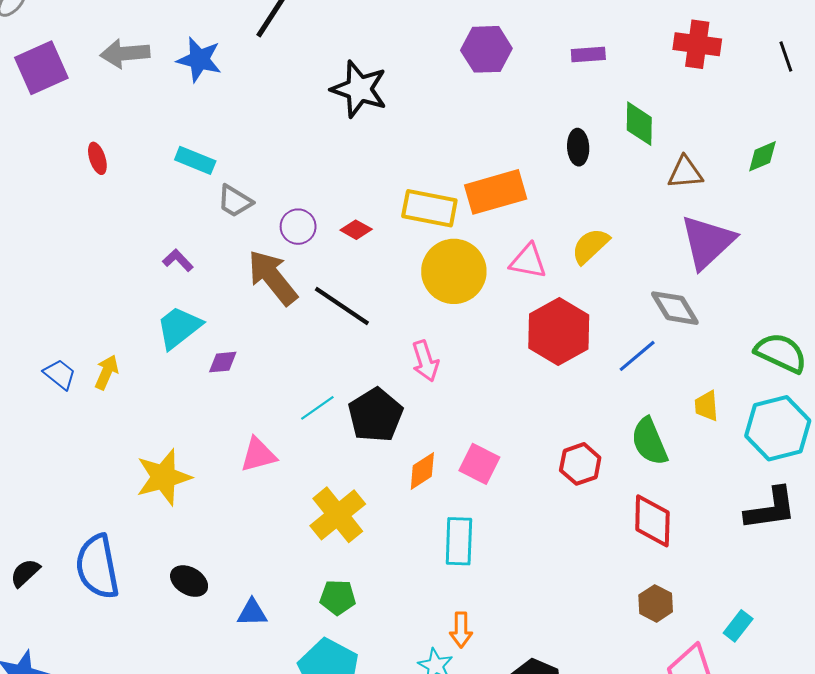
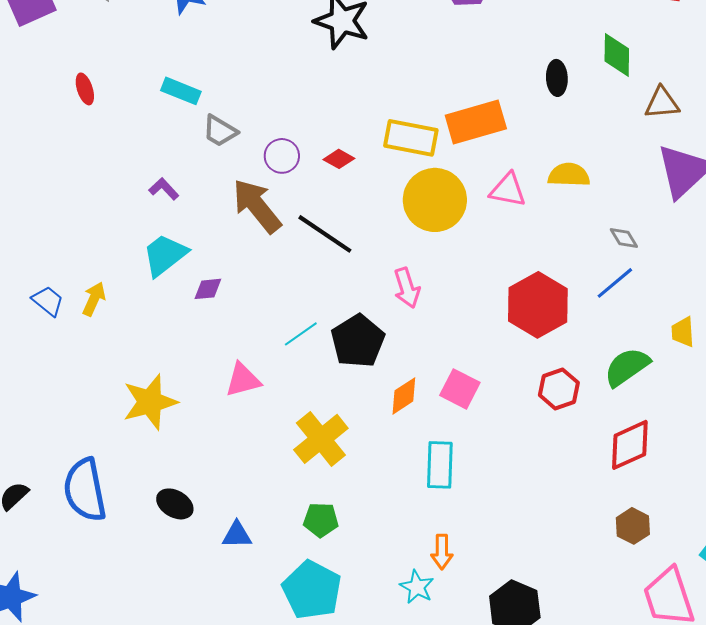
yellow semicircle: (590, 246) -> (569, 175), turned 45
gray diamond: (675, 308) -> (624, 238), moved, size x0.6
red hexagon: (559, 331) -> (538, 305), moved
green semicircle: (649, 441) -> (627, 367), turned 78
red diamond: (652, 521) -> (630, 445), turned 64

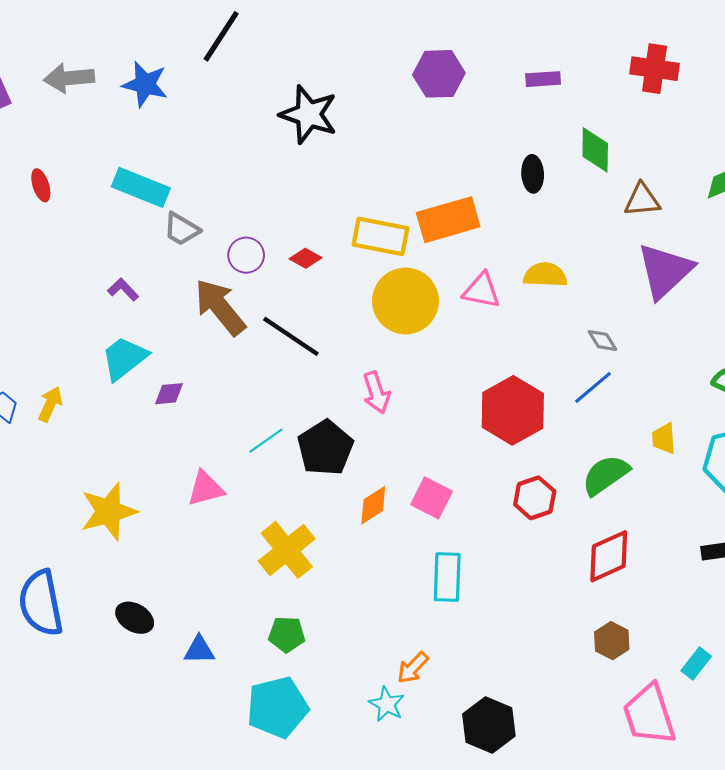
cyan rectangle: (181, 91) -> (141, 187), size x1.4
cyan rectangle: (440, 465) -> (447, 577), moved
orange arrow: (442, 552) -> (413, 668), turned 44
cyan pentagon: (312, 590) -> (277, 707), turned 30

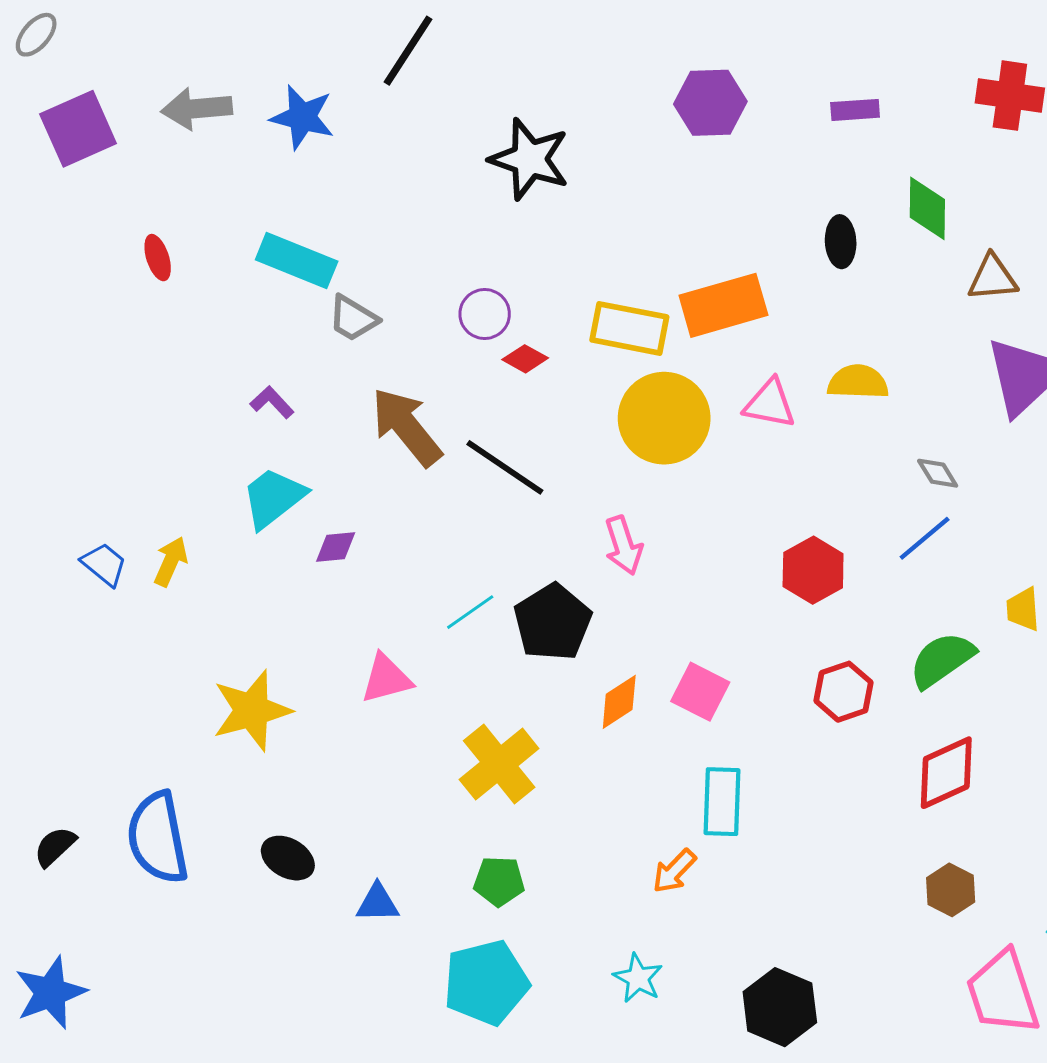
purple circle: (246, 255) -> (485, 314), moved
red hexagon: (513, 410) -> (813, 570), size x0.7
orange arrow: (413, 668) -> (674, 871), moved

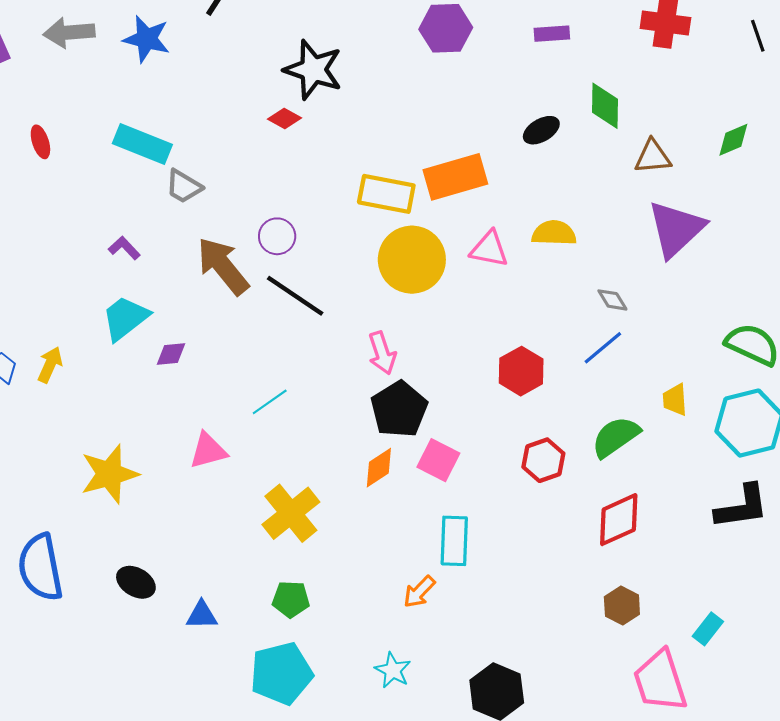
black ellipse: (841, 242) -> (541, 130), turned 63
purple circle: (485, 314) -> (277, 236), moved
red diamond: (525, 359) -> (285, 119), moved
black pentagon: (553, 622) -> (399, 409), moved

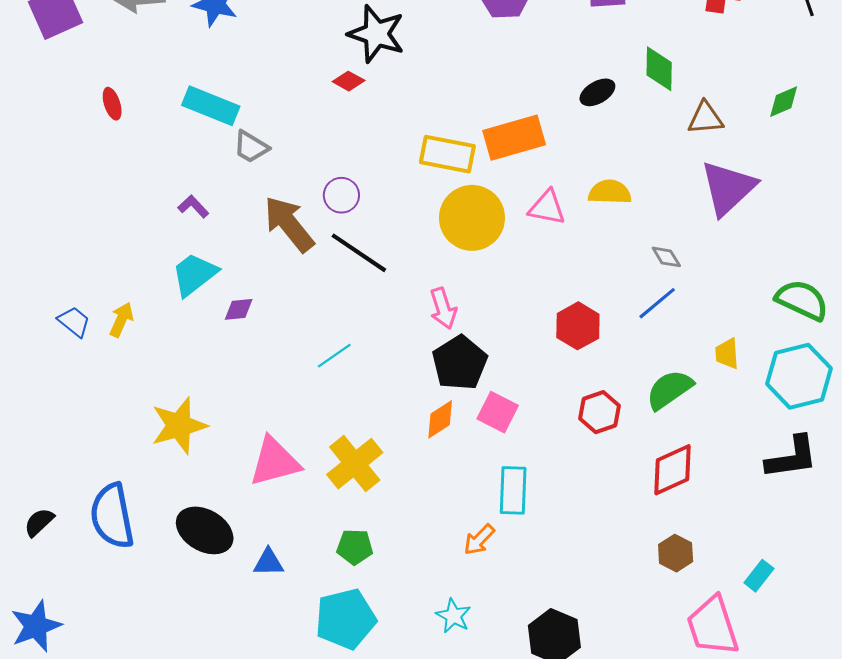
pink triangle: (208, 451) -> (275, 462), moved, size x1.4
black ellipse: (136, 582) -> (205, 530), size x1.5

